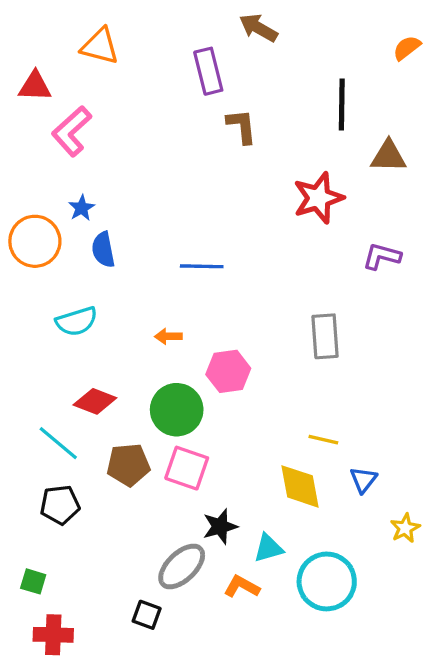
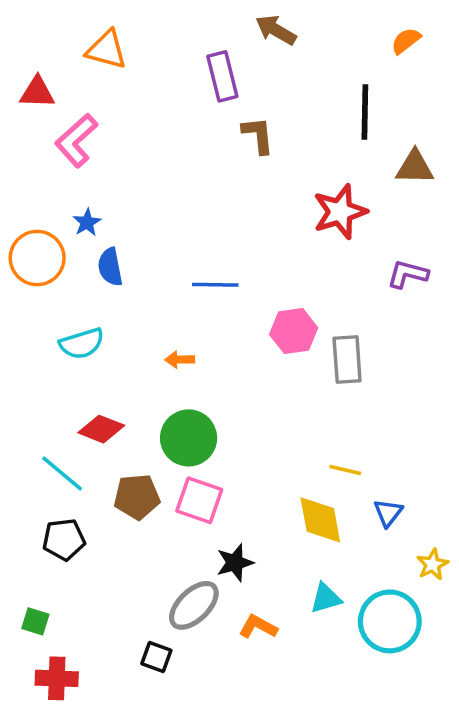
orange semicircle: (407, 48) -> (406, 41), moved
pink hexagon: (228, 371) -> (294, 331), moved
cyan triangle: (268, 548) -> (326, 598), moved
cyan circle: (327, 581) -> (390, 621), moved

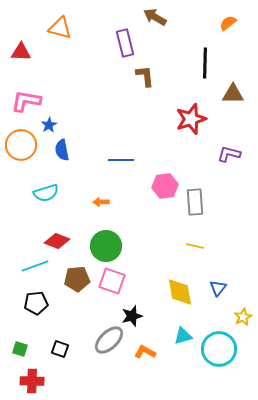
pink L-shape: (76, 140) -> (26, 101), moved, turned 52
yellow line: (345, 470) -> (195, 246), moved
cyan line: (62, 474) -> (35, 266), turned -60
black square: (156, 657) -> (60, 349), moved

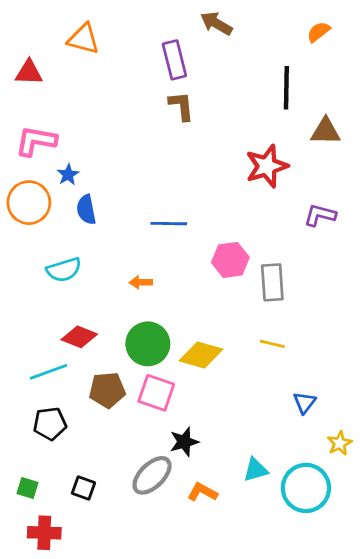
brown L-shape: (145, 76) -> (181, 106), moved
yellow diamond: (180, 292) -> (201, 355), moved, turned -64

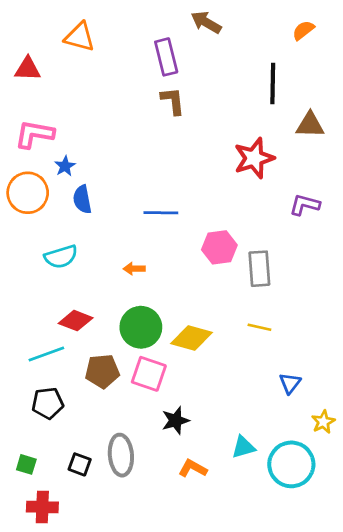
gray ellipse: (152, 475) -> (121, 455), moved, turned -51

